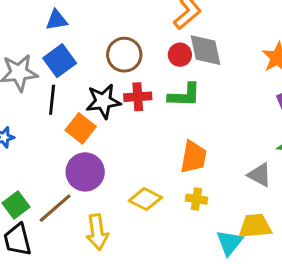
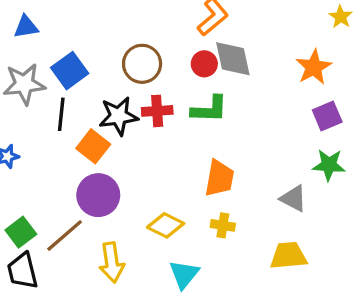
blue triangle: (57, 20) -> (26, 27), moved
cyan triangle: (230, 243) -> (184, 274), moved

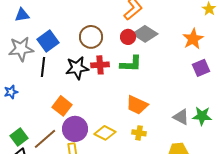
gray diamond: (233, 59) -> (145, 34), turned -45
orange square: (93, 146) -> (62, 106), moved
green star: (329, 165) -> (202, 116), moved
orange trapezoid: (219, 178) -> (137, 105), turned 105
purple circle: (98, 195) -> (75, 129), moved

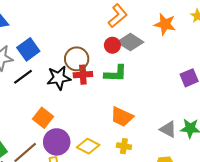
brown circle: (91, 37) -> (77, 59), moved
orange star: (193, 39) -> (165, 24), moved, turned -30
black line: (43, 67) -> (23, 77), turned 48

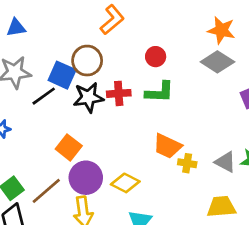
orange L-shape: (118, 16) -> (112, 20), moved
gray diamond: (130, 42) -> (217, 62), moved
blue square: (28, 49) -> (62, 75), moved, turned -30
brown circle: (77, 59) -> (87, 61), moved
yellow cross: (124, 146) -> (187, 163), moved

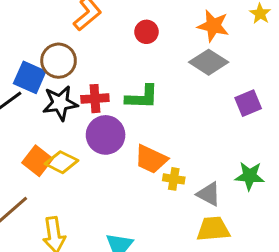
red circle: (156, 57) -> (146, 32), moved
gray triangle: (225, 162) -> (209, 194), moved
purple circle: (86, 178) -> (106, 135), moved
yellow diamond: (125, 183) -> (62, 162), moved

